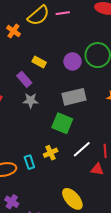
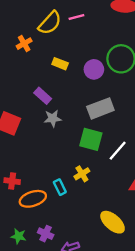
orange cross: (13, 31) -> (24, 44), turned 32
yellow rectangle: (39, 62) -> (60, 64), moved
white line: (82, 149) -> (118, 151), moved

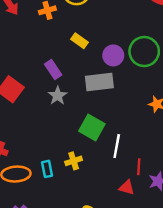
gray rectangle: (100, 108) -> (99, 82), moved
gray star: (53, 118) -> (58, 96), turned 30
white line: (118, 151) -> (117, 146), turned -45

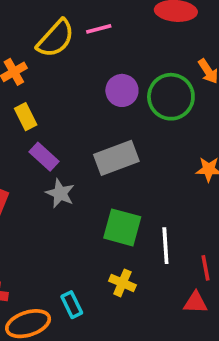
yellow rectangle: (79, 41) -> (26, 117), moved, turned 42
purple circle: (113, 55) -> (122, 90), moved
yellow cross: (74, 161) -> (122, 283), moved, turned -35

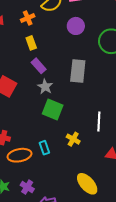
purple circle: (122, 90) -> (76, 26), moved
gray rectangle: (116, 158) -> (78, 71), turned -70
green square: (122, 227) -> (53, 109), moved

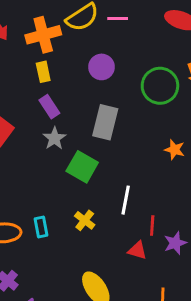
orange cross: (28, 18) -> (43, 35), size x1.6
purple circle: (76, 26) -> (102, 67), moved
green square: (53, 109) -> (82, 167), moved

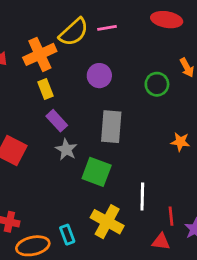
green circle: (160, 86) -> (157, 84), size x0.7
yellow cross: (85, 220) -> (107, 222), size x1.6

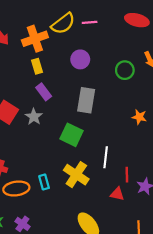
gray star: (66, 150) -> (34, 117), moved

